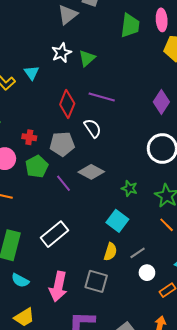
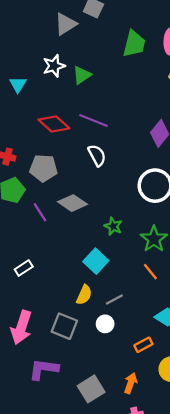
red diamond: (67, 104) -> (54, 124), turned -76
white semicircle: (93, 128) -> (97, 155), moved
white rectangle: (55, 234) -> (24, 268), size x0.6
white circle: (147, 273) -> (105, 324), moved

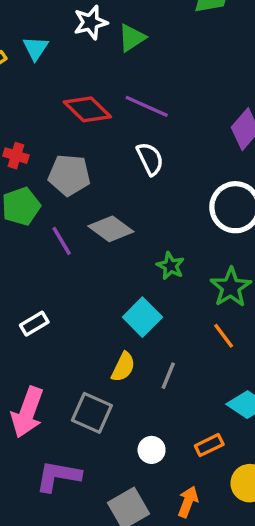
gray line: (114, 299) -> (168, 376), turned -42
white circle: (105, 324) -> (152, 450), moved

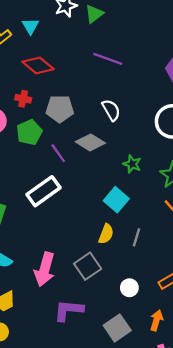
red diamond: (87, 109) -> (38, 65), moved
white semicircle: (150, 159) -> (111, 110), moved
white rectangle: (34, 324) -> (44, 191), moved, size x1.8
gray square: (92, 413) -> (88, 266), turned 36

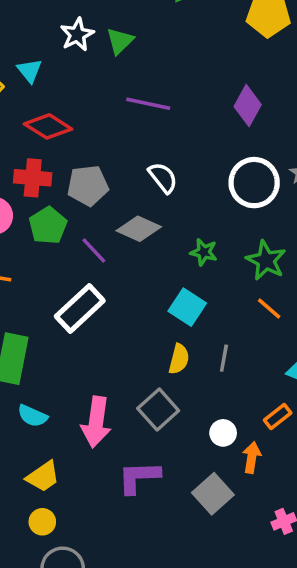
red cross: (23, 99) -> (33, 178), size x1.5
orange arrow: (156, 320) -> (252, 457), moved

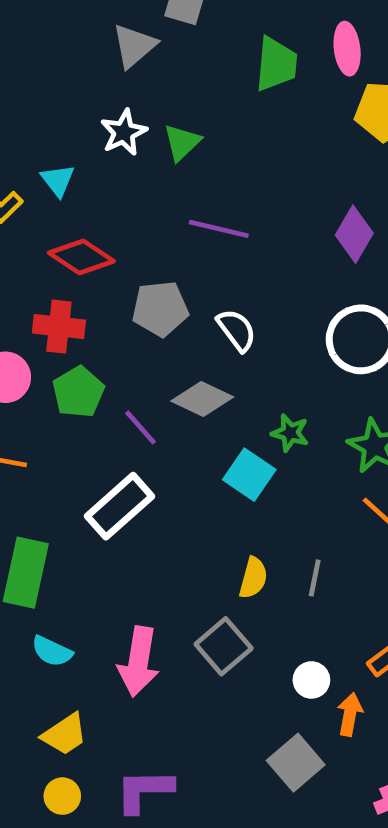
gray pentagon: (88, 186) -> (160, 309), moved
cyan square: (187, 307) -> (249, 475), moved
purple L-shape: (139, 477) -> (144, 791), moved

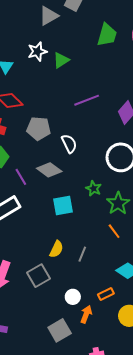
purple line: (219, 229) -> (87, 100), moved, turned -45
green star: (290, 433) -> (94, 188), moved
cyan square: (249, 475) -> (63, 205), turned 35

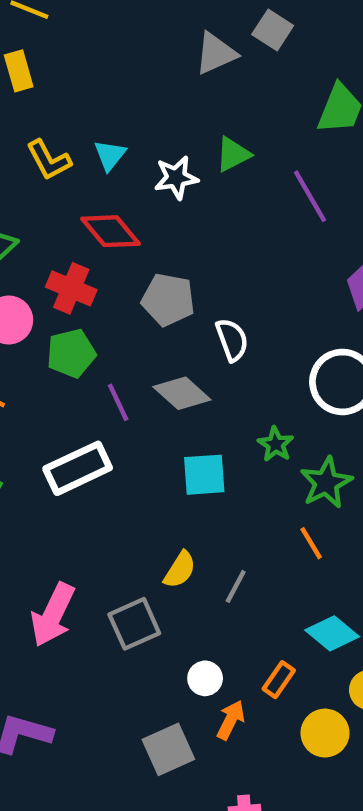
white star: (37, 51) -> (176, 178), moved
purple line: (87, 100) -> (310, 196), moved, turned 75
orange rectangle: (106, 294) -> (279, 680), turned -35

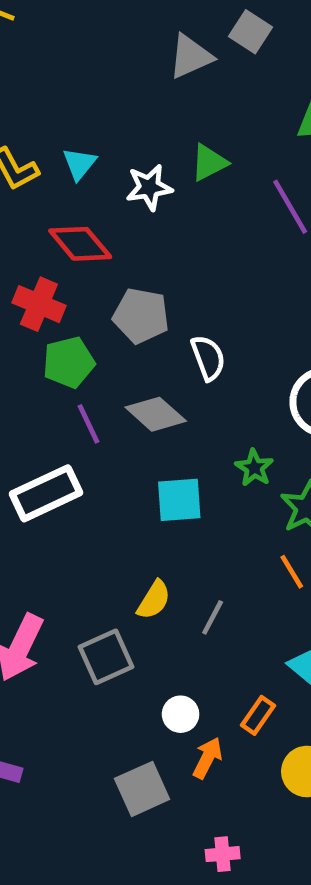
green pentagon: (71, 353) -> (69, 362), moved

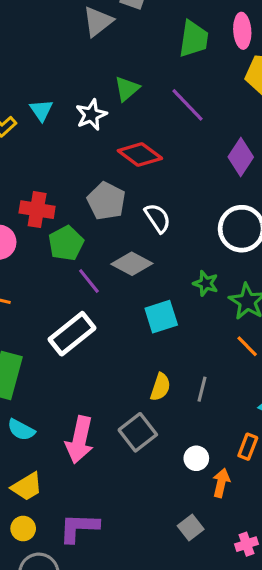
red diamond: (80, 244) -> (140, 154), moved
gray pentagon: (141, 316) -> (106, 201), turned 30
gray square: (142, 789) -> (191, 527), moved, size x0.7

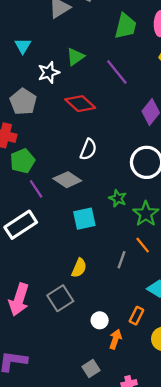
cyan triangle: (41, 110) -> (23, 46), moved
gray pentagon: (106, 201) -> (23, 102), moved
white semicircle: (158, 218) -> (88, 149), turned 50
gray line: (202, 389) -> (122, 260), moved

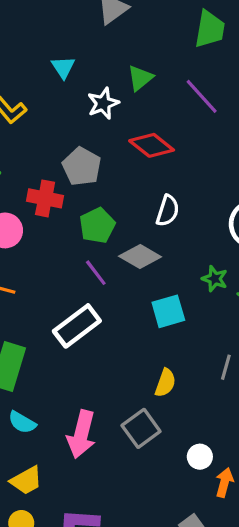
gray pentagon: (23, 102) -> (82, 167), moved
green pentagon: (22, 161) -> (97, 225), moved

